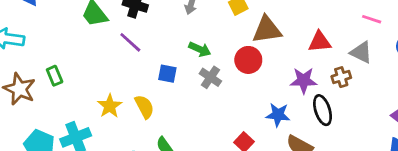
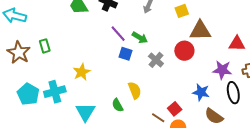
purple line: (130, 42) -> (118, 34), moved
green arrow: (200, 49) -> (140, 38), moved
yellow semicircle: (144, 107) -> (135, 90), moved

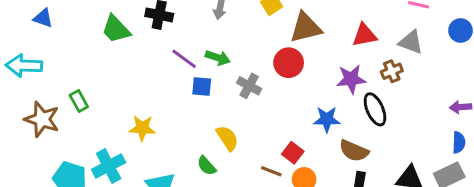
yellow star: (82, 72) -> (142, 128), turned -30

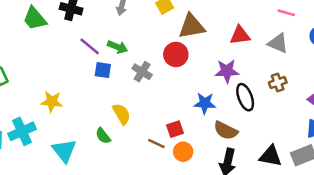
brown cross: (392, 71) -> (278, 83), moved
red square: (293, 153) -> (175, 129), turned 30

